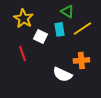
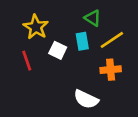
red line: (22, 53) -> (27, 61), moved
orange cross: (81, 60) -> (111, 70), moved

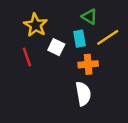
orange cross: (111, 70) -> (88, 64), moved
white semicircle: (86, 99) -> (83, 94), turned -125

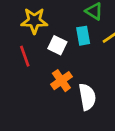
yellow star: (35, 25) -> (34, 21), turned -30
orange cross: (88, 64) -> (61, 81), moved, turned -30

